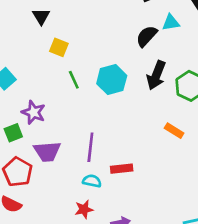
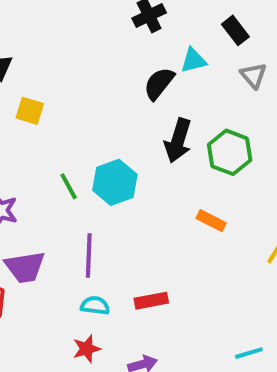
green line: (74, 80) -> (69, 186), moved
cyan hexagon: (112, 80) -> (115, 182), moved
red rectangle: (122, 169) -> (151, 301), moved

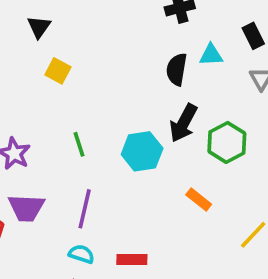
black semicircle: (159, 84) -> (177, 69), turned -40
cyan hexagon: (115, 182) -> (142, 151), moved

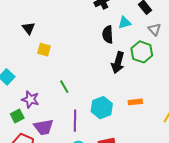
green hexagon: (227, 142) -> (142, 52), moved
cyan hexagon: (142, 151) -> (102, 108), moved
orange rectangle: (199, 199) -> (135, 102), turned -32

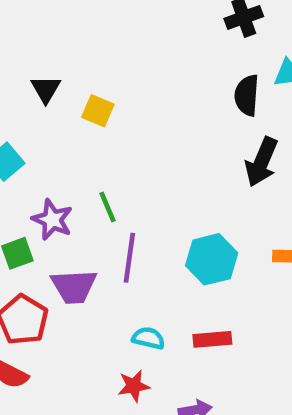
black triangle: (29, 28) -> (46, 89), moved
green line: (64, 87) -> (107, 207), moved
purple line: (75, 121) -> (129, 258), moved

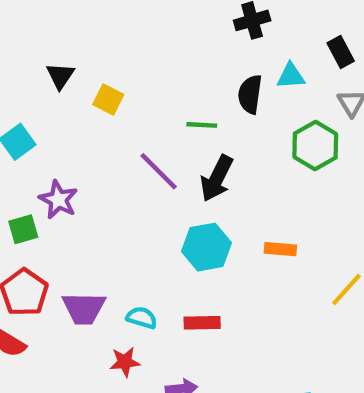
black arrow: (262, 162) -> (217, 178), moved
green line: (107, 207) -> (202, 125), moved, turned -68
purple line: (129, 258) -> (159, 171), moved, turned -57
purple trapezoid: (74, 286) -> (84, 308), moved

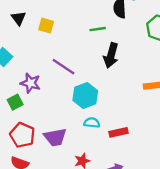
purple line: (159, 171) -> (63, 67), moved
cyan hexagon: (206, 247) -> (85, 95), moved
cyan semicircle: (142, 318) -> (92, 123), moved

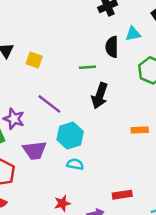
red rectangle: (118, 132) -> (122, 195), moved
purple trapezoid: (55, 137) -> (35, 150), moved

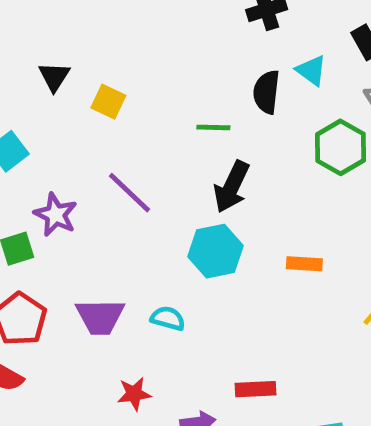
cyan triangle: (133, 34) -> (311, 71), turned 42
cyan hexagon: (70, 136) -> (216, 251), moved
purple trapezoid: (35, 150) -> (100, 317), moved

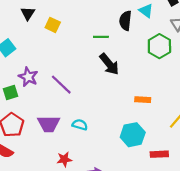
black arrow: (232, 187) -> (109, 64), turned -65
purple line: (130, 193) -> (61, 85), moved
cyan hexagon: (216, 251) -> (133, 135), moved
red rectangle: (256, 389) -> (159, 154), moved

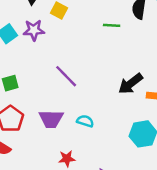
black arrow: (109, 64) -> (131, 84), moved, turned 90
purple star: (28, 77) -> (34, 30), moved, turned -30

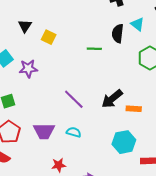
purple star: (34, 30) -> (28, 69), moved
purple line: (66, 76) -> (74, 99), moved

